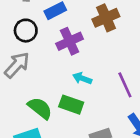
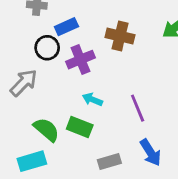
brown cross: (106, 18) -> (120, 36), turned 35
black circle: (26, 31) -> (47, 48), moved

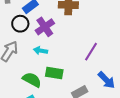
cyan arrow: (92, 99) -> (41, 51), moved
purple line: (138, 108) -> (91, 52), turned 66

